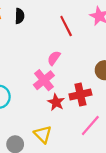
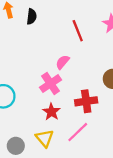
red star: (56, 102) -> (51, 112), moved
pink line: (90, 125) -> (78, 132), moved

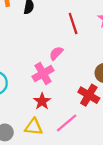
red cross: (86, 101) -> (89, 95), moved, turned 35
yellow triangle: (45, 138) -> (34, 127), turned -48

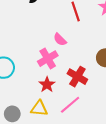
pink semicircle: (56, 53) -> (60, 39), turned -88
red cross: (89, 95) -> (77, 77), moved

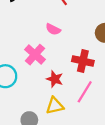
pink cross: (48, 59) -> (35, 55), moved

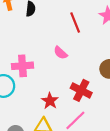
pink cross: (35, 55) -> (22, 66), moved, turned 30

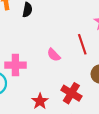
red line: (75, 23) -> (82, 44), moved

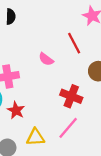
red star: (40, 101) -> (16, 110), moved

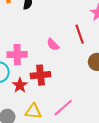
red cross: (71, 96) -> (41, 75), moved, turned -36

